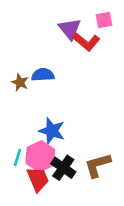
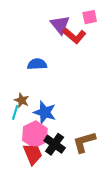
brown star: (20, 82) -> (22, 100), moved
cyan line: (17, 158) -> (15, 112), moved

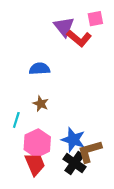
brown star: (22, 100) -> (41, 104), moved
blue star: (45, 112) -> (73, 140), moved
black cross: (55, 144) -> (74, 163), moved

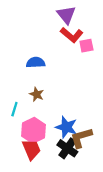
pink square: (95, 19) -> (86, 46), moved
purple triangle: (64, 27) -> (66, 15), moved

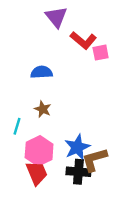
purple triangle: (66, 15) -> (56, 17), moved
blue star: (66, 127) -> (77, 147), turned 30
black cross: (67, 148) -> (78, 172), turned -30

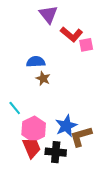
brown star: (43, 109) -> (43, 79), moved
cyan line: (17, 126) -> (15, 108), turned -56
black cross: (78, 172) -> (56, 152), moved

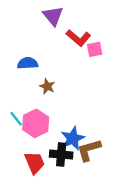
blue semicircle: (36, 62) -> (28, 63), moved
pink hexagon: (34, 129) -> (36, 123), moved
black cross: (56, 152) -> (61, 155), moved

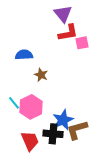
purple triangle: (53, 16) -> (63, 14), moved
red L-shape: (78, 38) -> (68, 33), turned -50

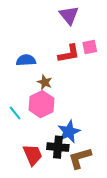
red L-shape: (68, 33) -> (69, 54), moved
pink hexagon: (31, 107) -> (41, 104), moved
brown L-shape: (77, 130) -> (80, 158), moved

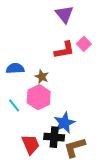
pink square: (90, 47) -> (84, 44), turned -32
blue semicircle: (26, 60) -> (15, 68), moved

